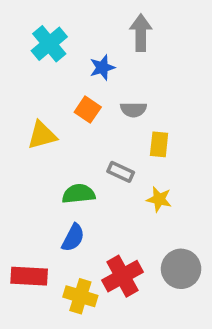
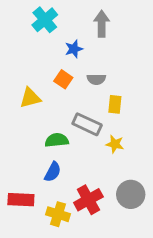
cyan cross: (49, 44) -> (45, 20), moved
gray rectangle: (121, 172) -> (87, 124), size x1.5

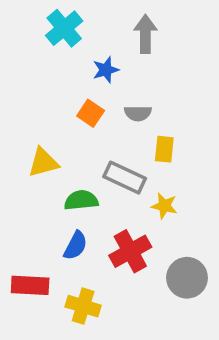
yellow triangle: (30, 98) -> (43, 162), moved
red cross: (88, 200) -> (130, 251), moved

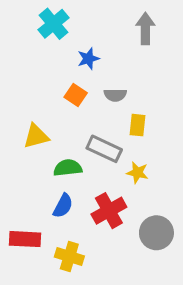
gray arrow: (145, 34) -> (145, 28), moved

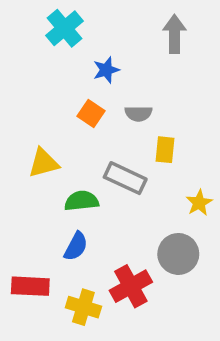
yellow star: (137, 173) -> (199, 203), moved, turned 30
red cross: (109, 211) -> (131, 286), moved
gray circle: (156, 233) -> (178, 254), moved

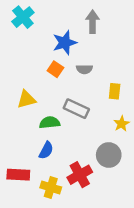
cyan cross: (64, 28) -> (23, 17), moved
gray arrow: (174, 34) -> (93, 22), moved
blue star: (106, 70) -> (65, 43), size x1.5
yellow rectangle: (165, 150) -> (115, 91), moved

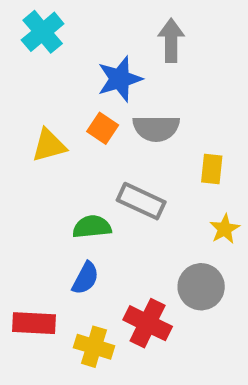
gray semicircle: (84, 69) -> (156, 128), size x1.5
yellow triangle: (26, 99) -> (49, 145), moved
red cross: (80, 175) -> (148, 323), turned -35

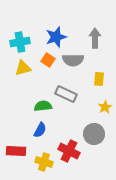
cyan cross: (43, 32) -> (20, 42), moved, turned 30
gray arrow: (171, 40) -> (95, 38), moved

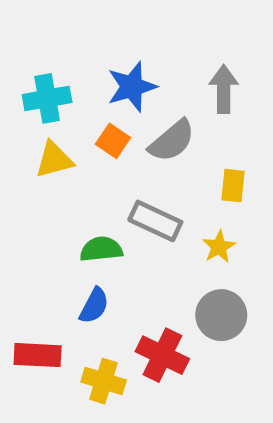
gray semicircle: (73, 60) -> (172, 141), turned -40
yellow star: (105, 107) -> (219, 247), moved

